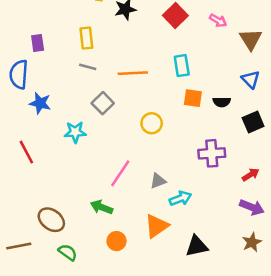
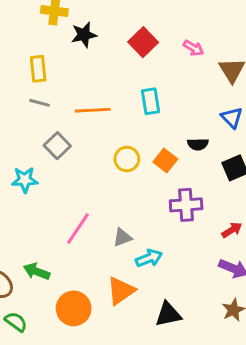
orange square: (193, 98) -> (165, 160), moved, turned 30
yellow circle: (152, 123) -> (127, 159), moved
green arrow: (101, 207) -> (37, 271), moved
orange circle: (117, 241) -> (74, 308), size x1.5

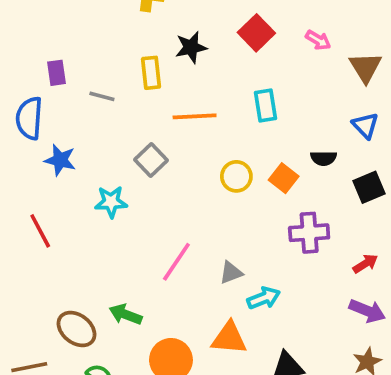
black star: (84, 35) -> (191, 47), moved
yellow rectangle: (38, 69) -> (151, 73), moved
gray line: (40, 103) -> (102, 96), moved
orange triangle: (121, 291) -> (229, 338), turned 40

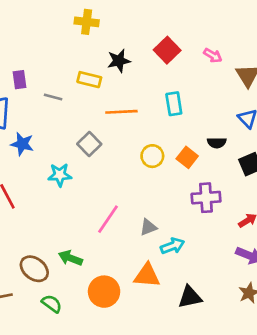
yellow rectangle: (151, 73) -> (89, 80), turned -70

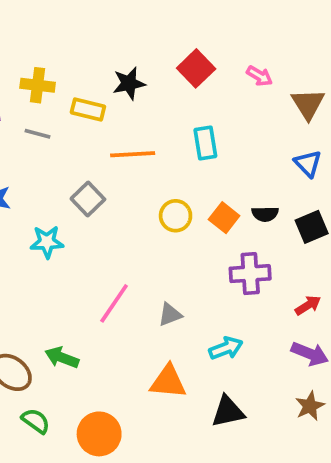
yellow cross: (87, 22) -> (38, 85), moved
black semicircle: (217, 143) -> (265, 214), moved
cyan arrow: (172, 246) -> (226, 348), moved
orange circle: (104, 292) -> (99, 434), moved

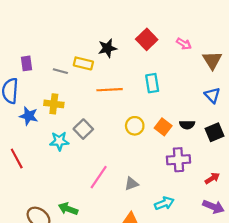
yellow cross: (38, 85) -> (54, 104), moved
gray line: (38, 134) -> (60, 71), moved
gray square: (88, 199) -> (83, 129), moved

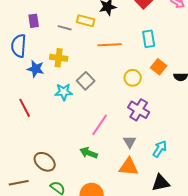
orange square: (163, 127) -> (159, 67), moved
purple cross: (178, 160) -> (139, 110), moved, turned 35
gray triangle: (131, 184) -> (130, 142), moved, turned -40
cyan arrow: (164, 203) -> (160, 149), turned -36
green arrow: (68, 209) -> (89, 153), moved

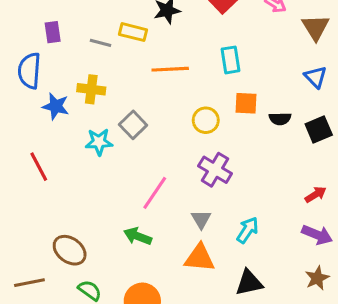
orange square: (159, 67) -> (246, 103), turned -35

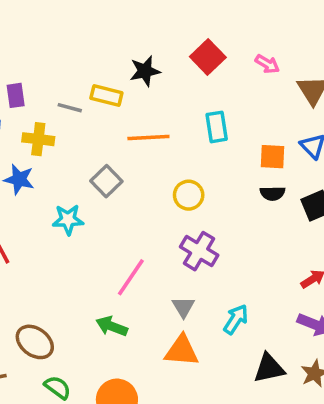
yellow cross: (91, 89) -> (38, 139), moved
orange square: (246, 103) -> (273, 157), moved
gray square: (133, 125) -> (106, 181), moved
black triangle: (249, 283) -> (269, 368), moved

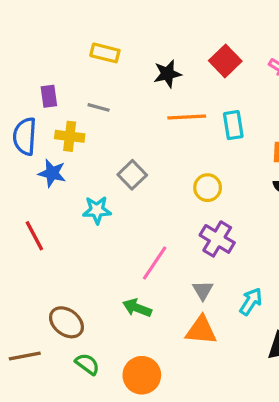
yellow rectangle: (106, 95) -> (105, 53), moved
orange line: (148, 137) -> (187, 117), moved

